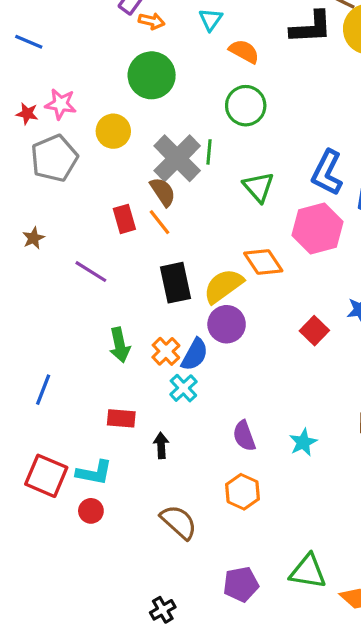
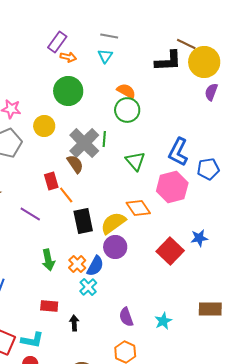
orange semicircle: (244, 51) -> (126, 91), moved
orange line: (160, 222) -> (66, 195), moved
red square: (314, 331) -> (170, 251), size x1.5

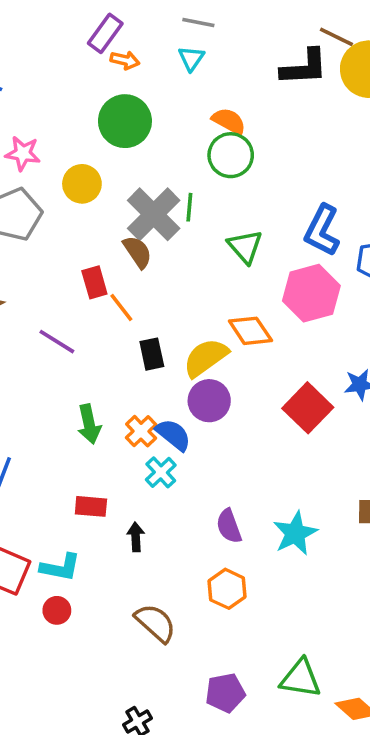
black rectangle: (83, 221) -> (152, 354), size x0.7
blue semicircle: (95, 266) -> (173, 435), turned -80
cyan star: (163, 321) -> (295, 533), size x1.4

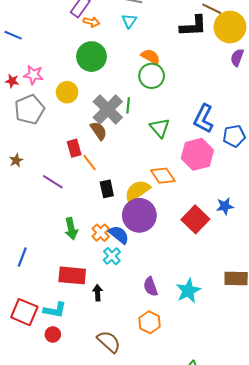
purple circle: (209, 401) -> (139, 215), size x1.4
red rectangle: (91, 506) -> (72, 275), size x1.5

